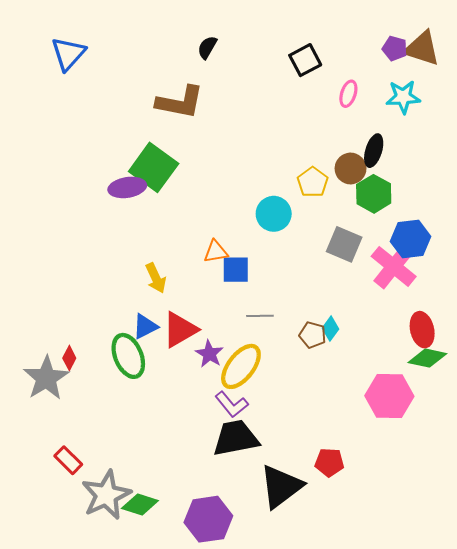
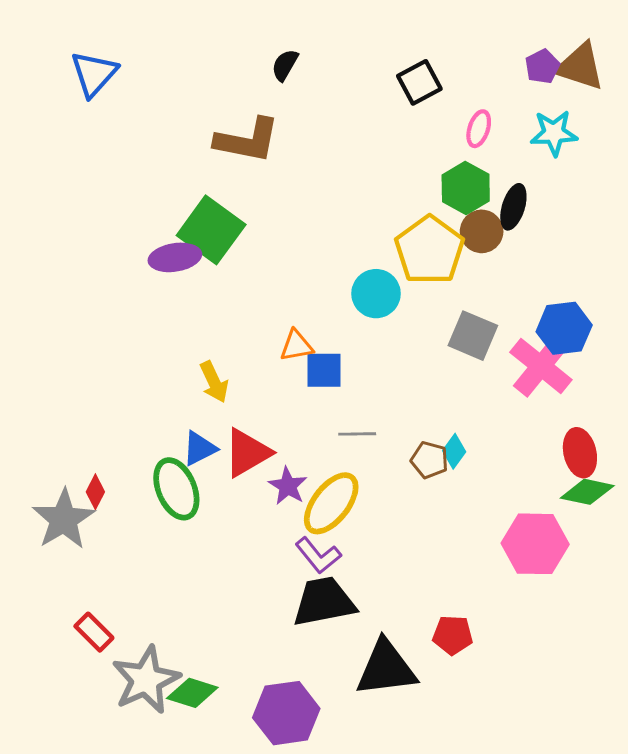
purple pentagon: (395, 48) -> (542, 66), turned 30
yellow pentagon: (313, 182) -> (430, 250), size x1.6
green hexagon: (374, 194) -> (466, 188), moved
black triangle: (281, 487) -> (386, 668), turned 30

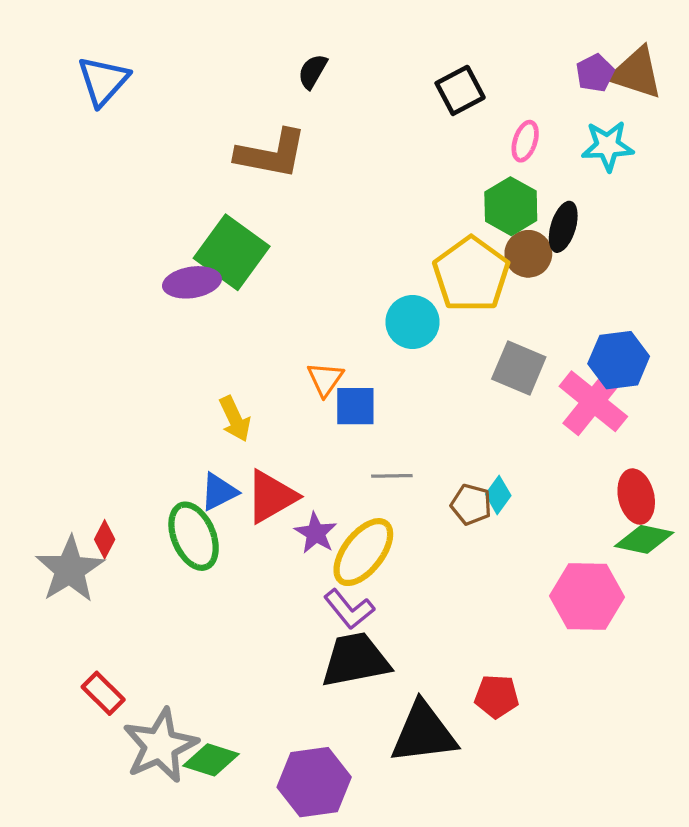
orange triangle: (296, 346) -> (325, 379), turned -45

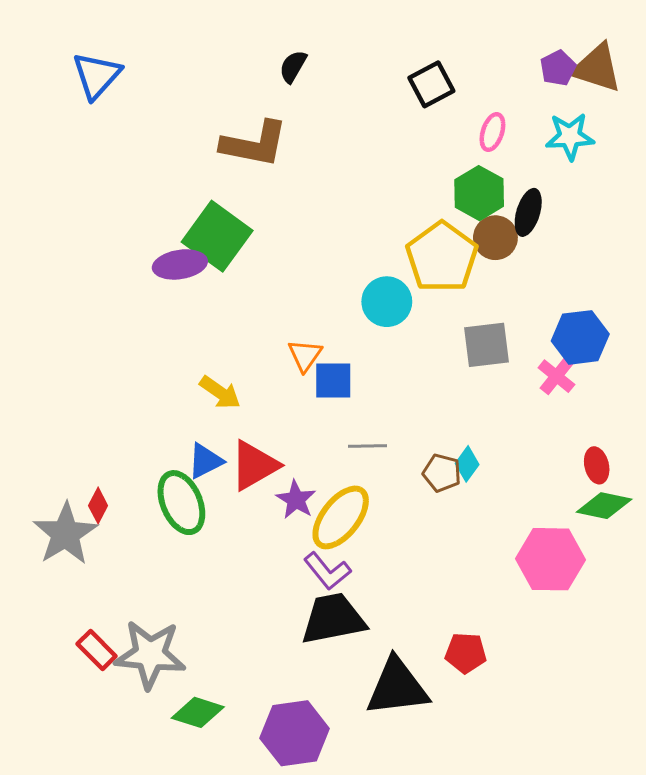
gray square: (519, 368) -> (487, 345), turned -30
pink cross: (593, 401) -> (556, 376), size x0.6
yellow arrow: (235, 419) -> (220, 392), turned -30
red ellipse: (636, 497) -> (597, 465), size x0.7
gray star: (160, 746) -> (150, 654), moved, turned 30

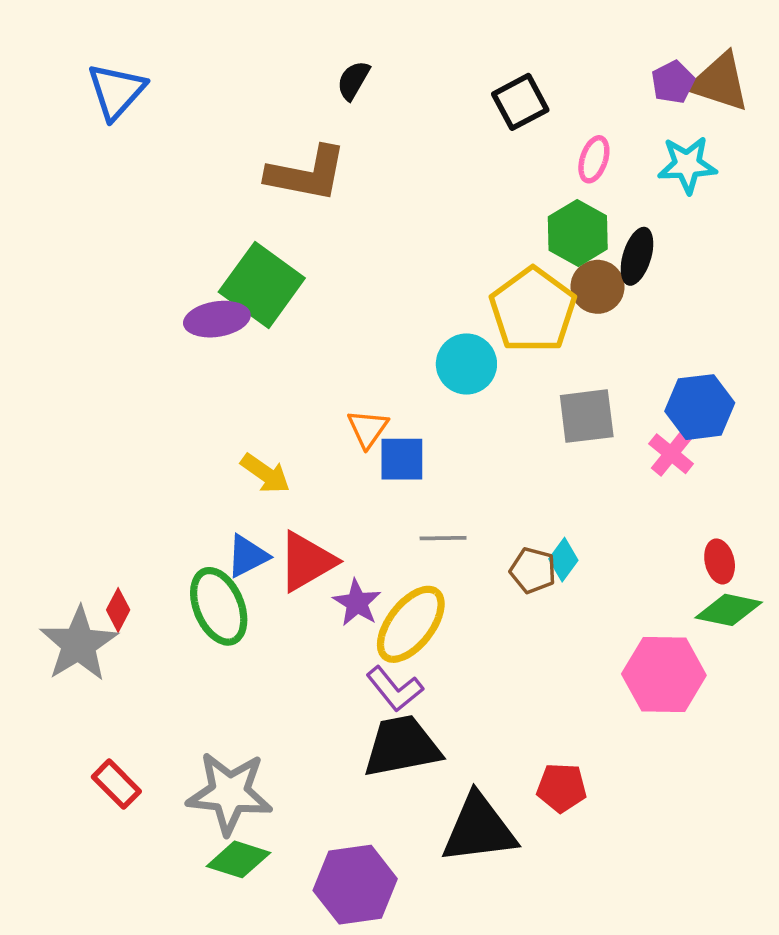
gray star: (150, 654) -> (229, 793), moved

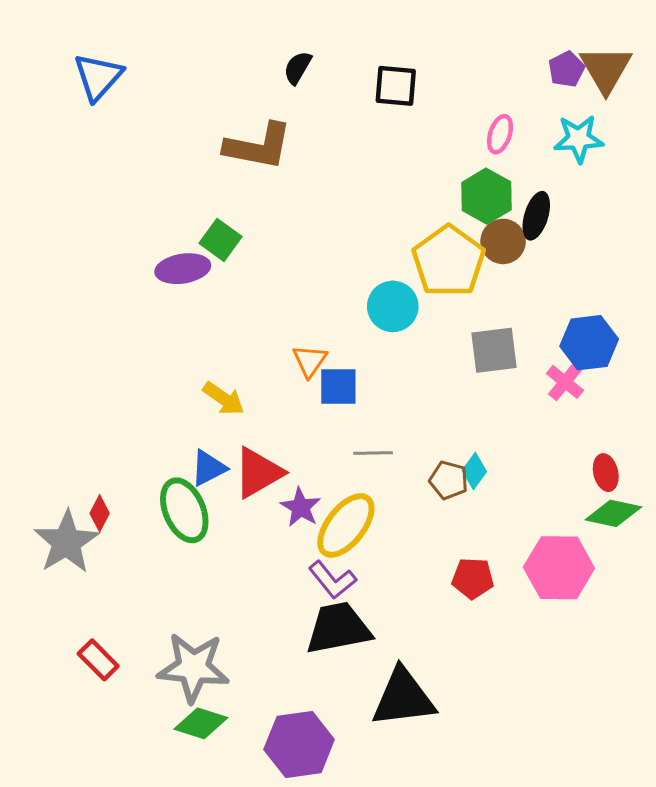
brown triangle: (720, 82) -> (606, 69), turned 42
black square: (520, 102) -> (396, 86), moved, turned 33
green square: (262, 285) -> (221, 240), size x0.6
red pentagon: (562, 788) -> (473, 578), moved

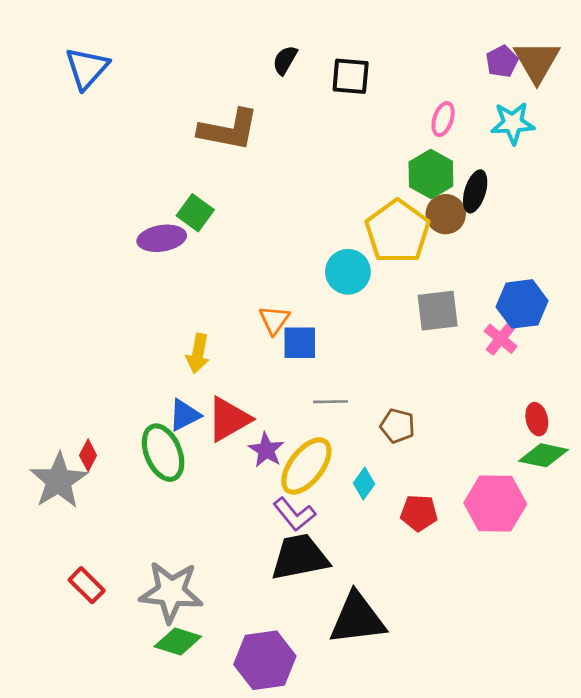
black semicircle: (298, 68) -> (285, 60), moved
yellow arrow: (224, 399) -> (198, 353), turned 66
cyan diamond: (474, 471) -> (364, 483), moved

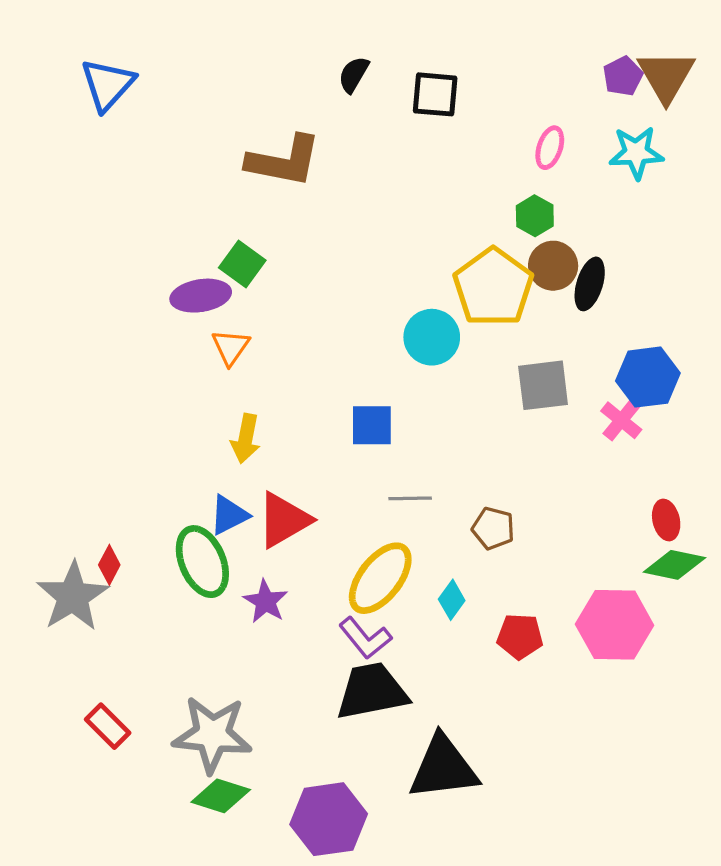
green hexagon: (431, 174) -> (535, 216), size x0.7
black ellipse: (475, 191) -> (590, 284), moved
orange triangle: (274, 320) -> (231, 347), moved
purple star: (266, 450) -> (266, 601), moved

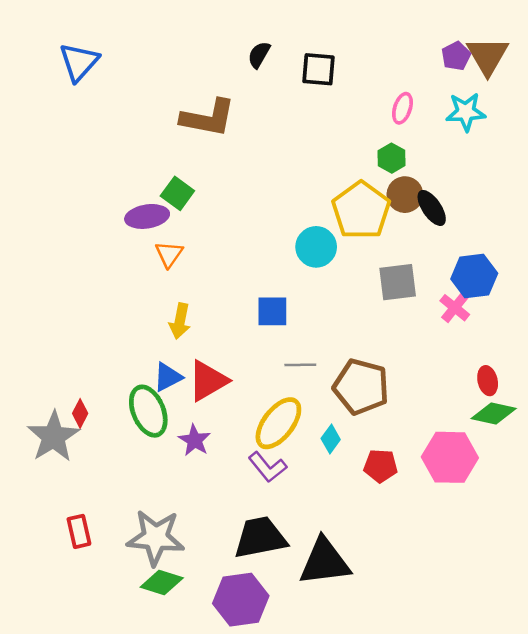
black ellipse: (590, 284) -> (432, 208), turned -51
brown pentagon: (493, 528) -> (361, 387), size x1.8
black trapezoid: (372, 691) -> (260, 538), moved
red rectangle: (108, 726) -> (79, 531), turned 32

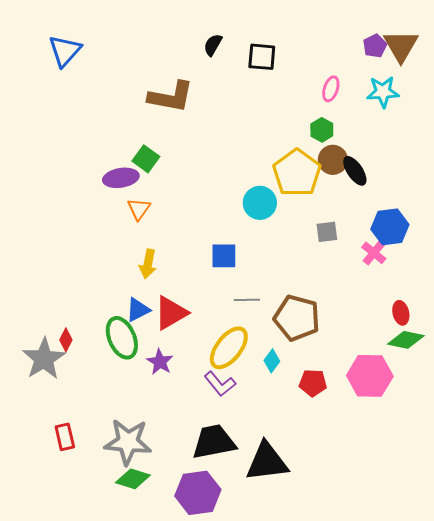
gray square: (398, 282) -> (327, 232), size x0.7

